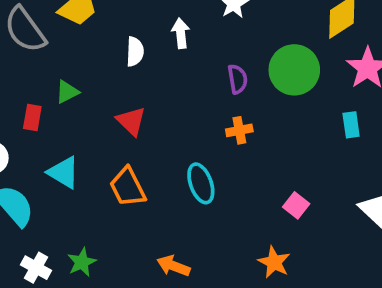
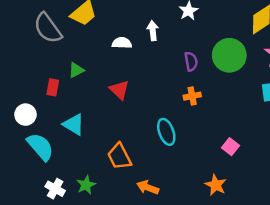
white semicircle: (135, 52) -> (122, 43), turned -90
orange trapezoid: (128, 187) -> (119, 157), moved

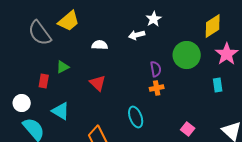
white arrow: (153, 31) -> (137, 35), moved, turned -98
purple semicircle: (191, 61) -> (156, 69), moved

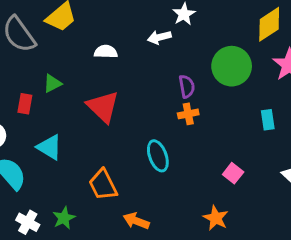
red triangle: (98, 83) -> (103, 107), size x1.4
cyan rectangle: (218, 85) -> (268, 120), moved

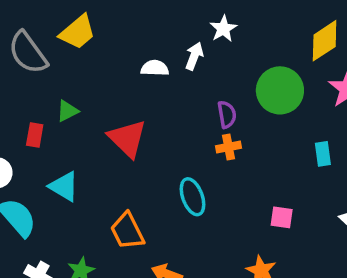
white arrow: (159, 37) -> (194, 56), turned 125
white semicircle: (106, 52) -> (155, 68), moved
pink square: (233, 173) -> (282, 217), turned -30

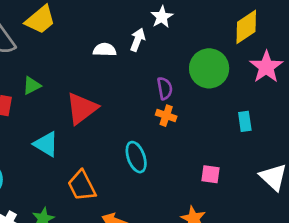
red triangle: (127, 138) -> (82, 108), turned 39
orange cross: (229, 147) -> (166, 116), turned 30
cyan triangle: (64, 186) -> (46, 144), moved

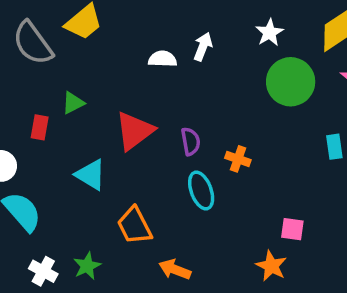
white star: (162, 17) -> (270, 33), moved
purple semicircle: (165, 88) -> (191, 141), moved
orange cross: (166, 116) -> (238, 159), moved
pink square: (210, 174) -> (292, 229), moved

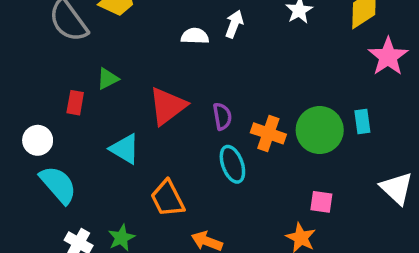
green circle: (291, 82) -> (320, 130), moved
orange cross: (238, 159) -> (268, 133), size x1.4

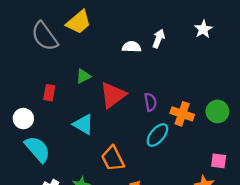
green triangle: (108, 79) -> (83, 76), moved
green circle: (320, 130) -> (217, 111), size x0.7
cyan ellipse: (232, 164) -> (157, 135), turned 60

